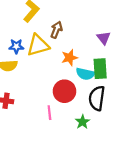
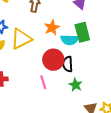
yellow triangle: (38, 45) -> (21, 39), moved
black semicircle: (97, 98) -> (68, 64), moved, size x0.7

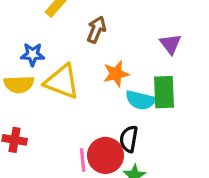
yellow triangle: (21, 39) -> (62, 82), turned 35
red circle: (53, 60) -> (106, 155), moved

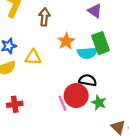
yellow triangle: (62, 82) -> (33, 57), size x0.7
black semicircle: (129, 139) -> (88, 80), turned 108

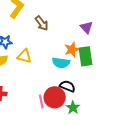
brown arrow: (44, 17) -> (42, 23), turned 126
orange star: (66, 41) -> (72, 49), moved
cyan semicircle: (87, 53) -> (61, 63), moved

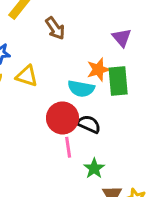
red circle: (55, 97) -> (62, 118), moved
pink line: (41, 101) -> (68, 147), moved
green star: (73, 108) -> (94, 168), moved

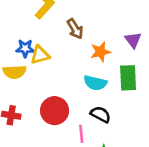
orange star: (98, 70) -> (100, 52), moved
yellow triangle: (27, 76) -> (40, 55), moved, turned -36
red circle: (62, 118) -> (55, 111), moved

